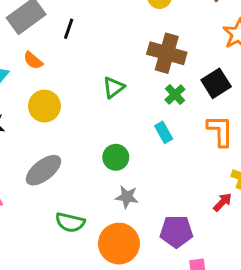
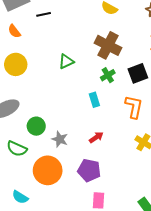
black line: (69, 29) -> (44, 14), turned 48
green circle: (116, 157) -> (36, 126), moved
red arrow: (223, 202) -> (96, 137), moved

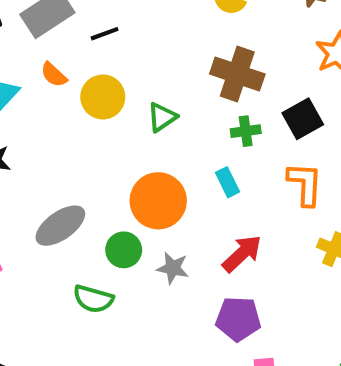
yellow circle: (16, 64) -> (103, 97), moved
green cross: (108, 75) -> (246, 131), turned 32
red arrow: (96, 137) -> (242, 254), size x1.5
orange circle: (48, 170) -> (158, 201), moved

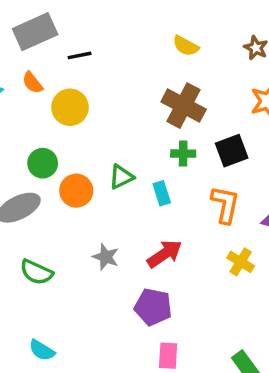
green triangle: (162, 117) -> (121, 177), moved
orange circle: (158, 201) -> (76, 191), moved, size x0.7
green circle: (124, 250) -> (43, 163), moved

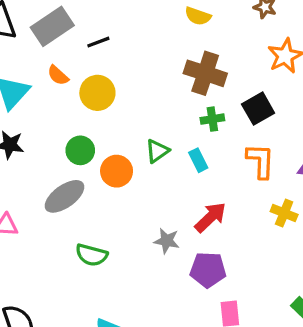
gray star: (106, 257) -> (167, 241), moved

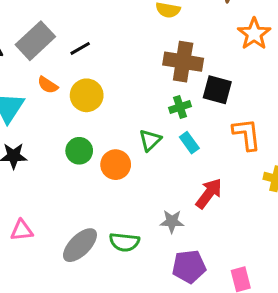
black square: (258, 109) -> (217, 90), moved, turned -36
green cross: (212, 119) -> (180, 107), moved
gray ellipse: (65, 196) -> (80, 245), moved
green semicircle: (92, 255) -> (124, 242), moved
purple pentagon: (208, 270) -> (189, 267), moved

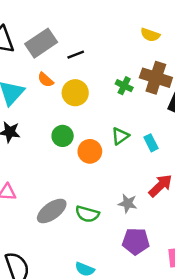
green cross: (180, 107) -> (124, 86), moved, turned 35

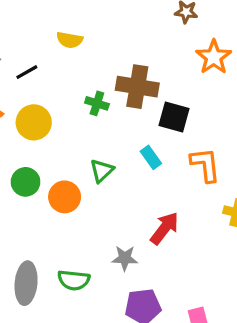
yellow semicircle: (150, 35) -> (70, 40), moved
cyan rectangle: (151, 143) -> (151, 157), moved
gray ellipse: (52, 211) -> (26, 283), turned -40

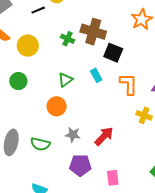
black line: (27, 72) -> (38, 10), moved
orange circle: (65, 197) -> (57, 106), moved
red arrow: (165, 228) -> (104, 136), moved

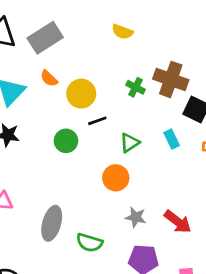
black line: (38, 10) -> (97, 121), moved
red arrow: (104, 136) -> (178, 222), turned 80
green semicircle: (40, 144) -> (89, 243), moved

